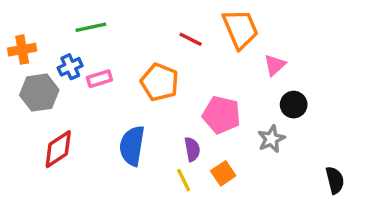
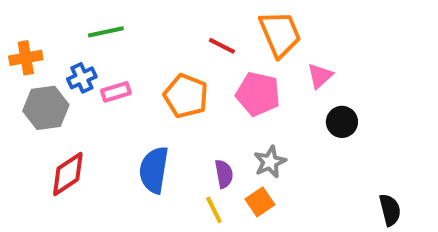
pink pentagon: (221, 115) -> (258, 94), moved
gray star: (271, 139) -> (270, 162), moved

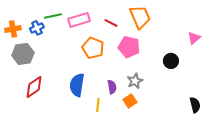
pink triangle: (320, 76) -> (194, 38), moved
blue cross: (82, 78) -> (37, 28), moved
pink rectangle: (116, 92) -> (79, 20), moved, size x1.5
yellow line: (214, 210) -> (98, 105), moved, turned 32

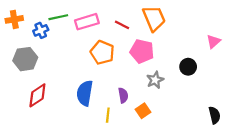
orange cross: (13, 29) -> (14, 19), moved
gray star: (135, 81) -> (155, 80), moved

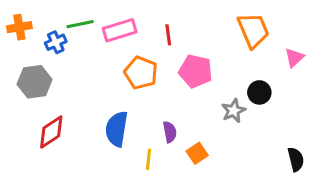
orange trapezoid: (154, 18) -> (253, 30), moved
red line: (122, 25) -> (168, 35), turned 56
gray star: (155, 80) -> (234, 111), moved

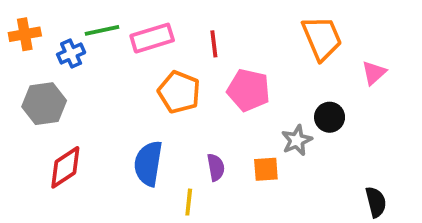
orange square: (197, 153) -> (266, 169), moved, turned 30

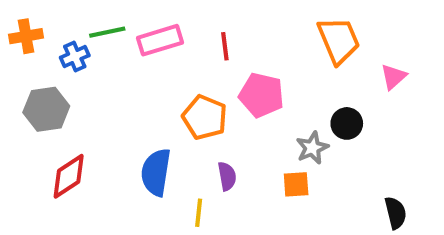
orange pentagon: (179, 92) -> (205, 117), moved
orange square: (266, 169) -> (296, 184), moved

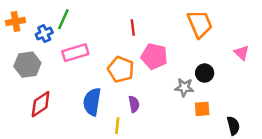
green line: (107, 32) -> (63, 19), turned -54
pink rectangle: (160, 40) -> (75, 53), moved
pink triangle: (393, 77) -> (242, 53), moved, turned -35
gray star: (312, 148) -> (184, 87), turned 30
orange square: (296, 184) -> (202, 109), moved

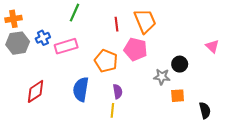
green line: (63, 19) -> (74, 13), moved
orange trapezoid: (200, 24) -> (145, 21), moved
blue cross: (44, 34) -> (43, 38), moved
gray hexagon: (27, 65) -> (18, 43), moved
yellow line: (117, 126) -> (112, 110), moved

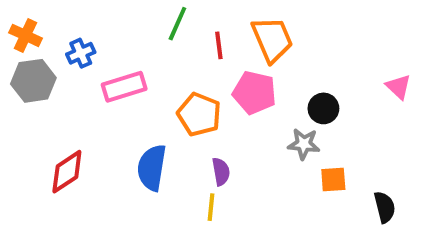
green line: (74, 13) -> (177, 24), moved
orange cross: (13, 19) -> (25, 35), turned 35
blue cross: (43, 38) -> (81, 53), moved
black circle: (180, 64) -> (323, 108), moved

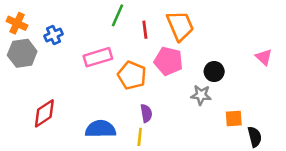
pink rectangle: (124, 87) -> (98, 57), moved
blue semicircle: (152, 168) -> (101, 129), moved, turned 80
orange square: (333, 180) -> (234, 119), moved

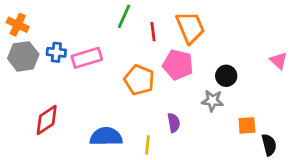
blue cross: (53, 35) -> (56, 52), moved, turned 30
pink rectangle: (98, 57) -> (87, 58), moved
purple semicircle: (146, 113) -> (174, 123), moved

